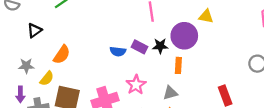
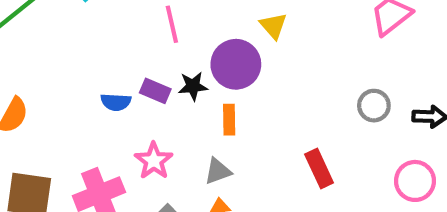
yellow triangle: (206, 16) -> (273, 26), turned 42

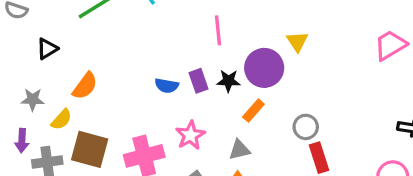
purple rectangle: (155, 91) -> (198, 81), turned 40
gray circle: (374, 106) -> (306, 127), moved
orange rectangle: (229, 120) -> (253, 111), turned 35

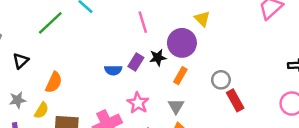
purple rectangle: (198, 81) -> (136, 62), turned 63
gray triangle: (239, 150) -> (176, 106), turned -35

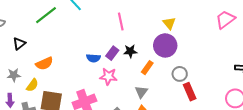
purple circle: (182, 43) -> (165, 45), moved
orange semicircle: (54, 82) -> (44, 63), turned 36
pink star: (138, 103) -> (108, 76), moved, turned -30

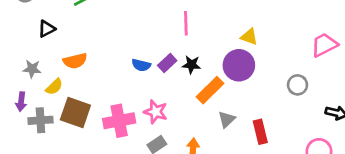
yellow triangle: (169, 23) -> (249, 37), turned -40
orange rectangle: (147, 68) -> (210, 90), size x1.5
gray circle: (180, 74) -> (297, 85), moved
pink star: (108, 76) -> (156, 112), moved
gray triangle: (141, 92) -> (227, 119), moved

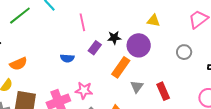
pink line: (186, 23) -> (82, 22), moved
yellow triangle: (249, 37) -> (153, 21), moved
purple rectangle: (167, 63) -> (95, 48), moved
black star: (191, 65) -> (114, 38), moved

